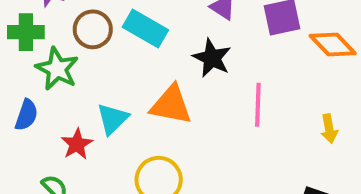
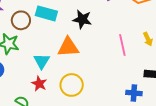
pink line: (258, 105) -> (122, 45), moved
red star: (77, 144) -> (39, 84), moved

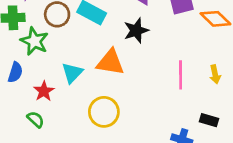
black star: (82, 19) -> (136, 31), turned 30
red star: (39, 84) -> (44, 91), moved

